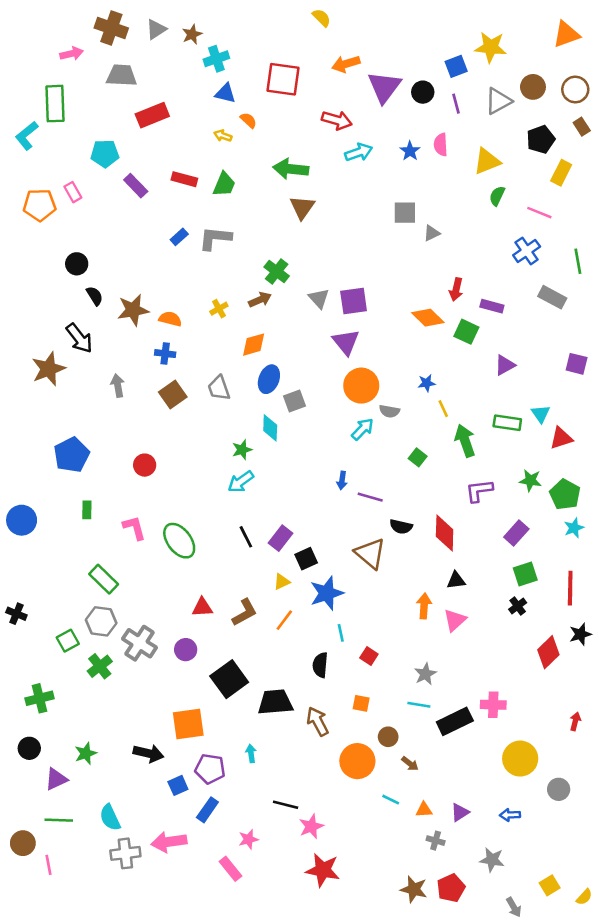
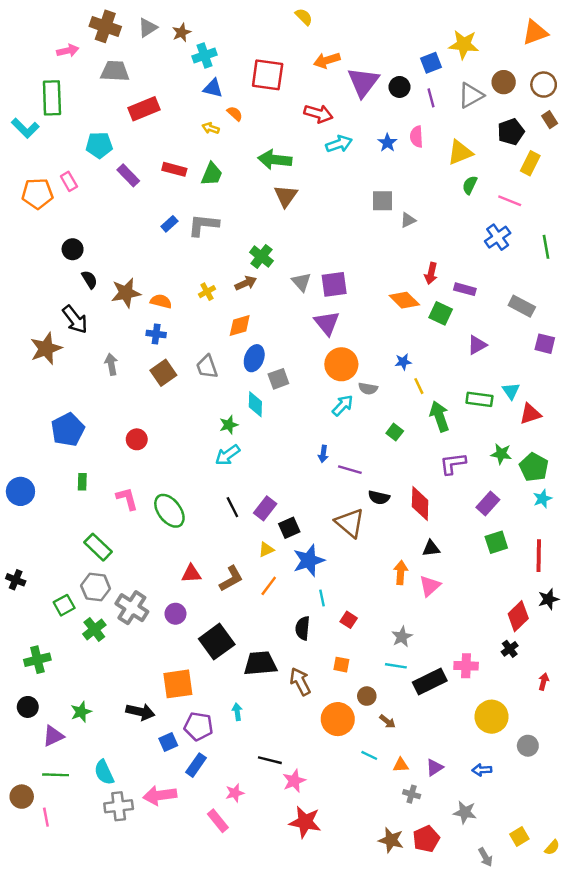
cyan L-shape: (27, 136) -> (25, 128), turned -96
gray rectangle: (552, 297) -> (522, 306), moved
black cross: (518, 606) -> (510, 649), moved

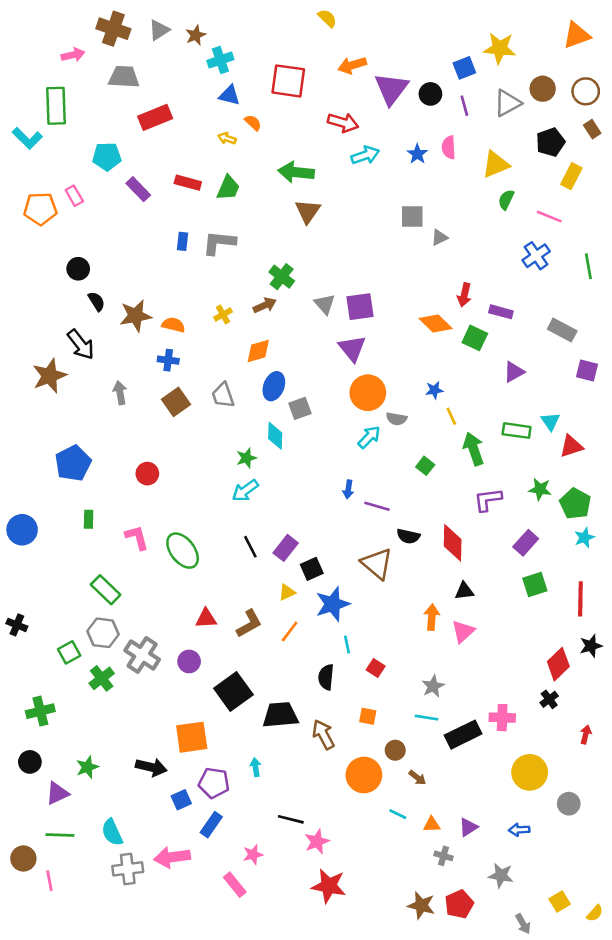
blue rectangle: (169, 224) -> (183, 241), turned -42

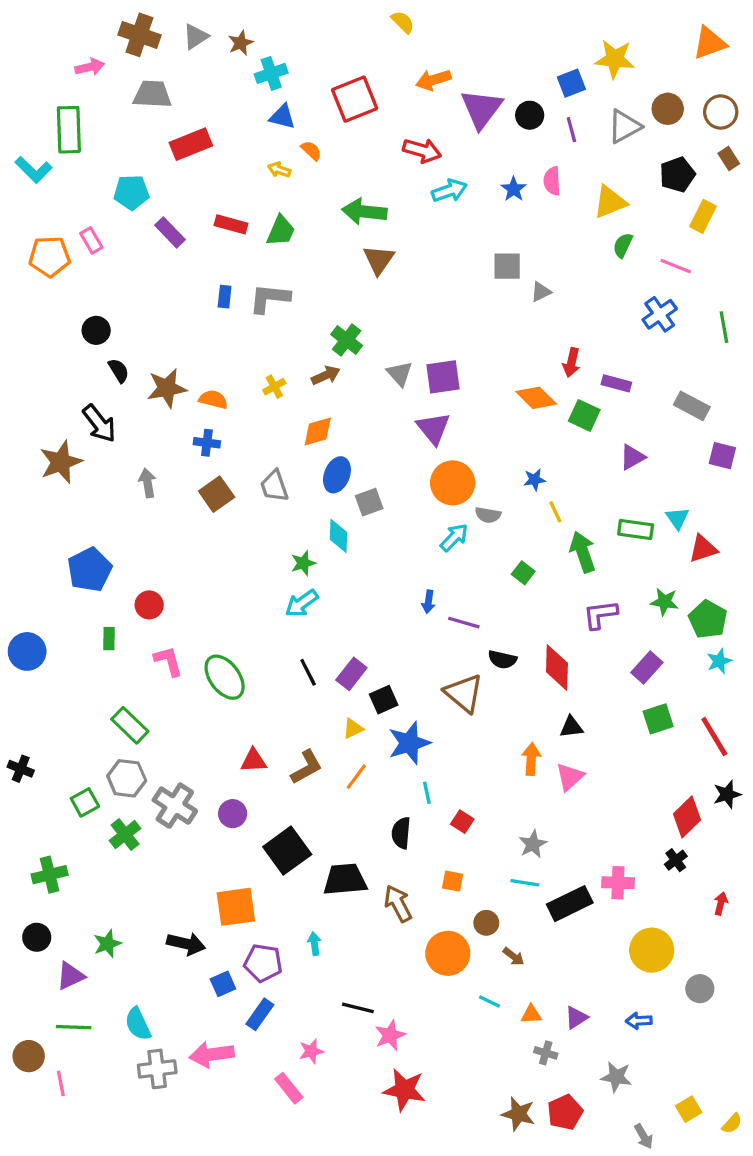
red square: (288, 81) -> (355, 99), turned -30
red circle: (147, 474) -> (149, 605), moved
red line: (580, 599) -> (714, 737), turned -32

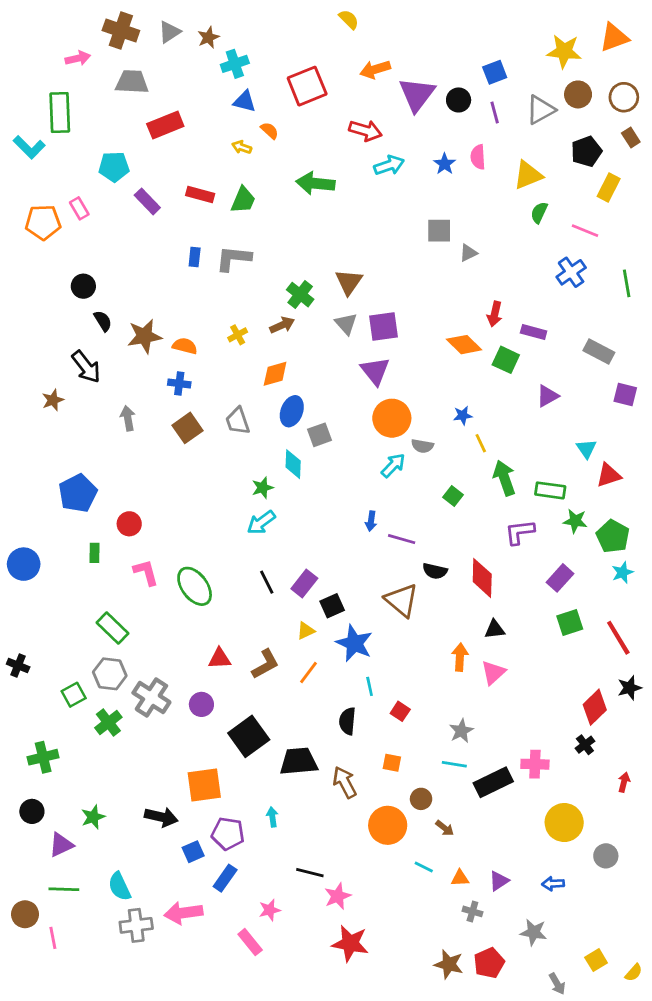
yellow star: (615, 59) -> (564, 51), moved
brown triangle: (379, 260) -> (349, 282), moved
brown star: (61, 462) -> (53, 400), size x0.6
green rectangle: (636, 529) -> (550, 490), moved
blue star: (409, 743) -> (354, 643), turned -30

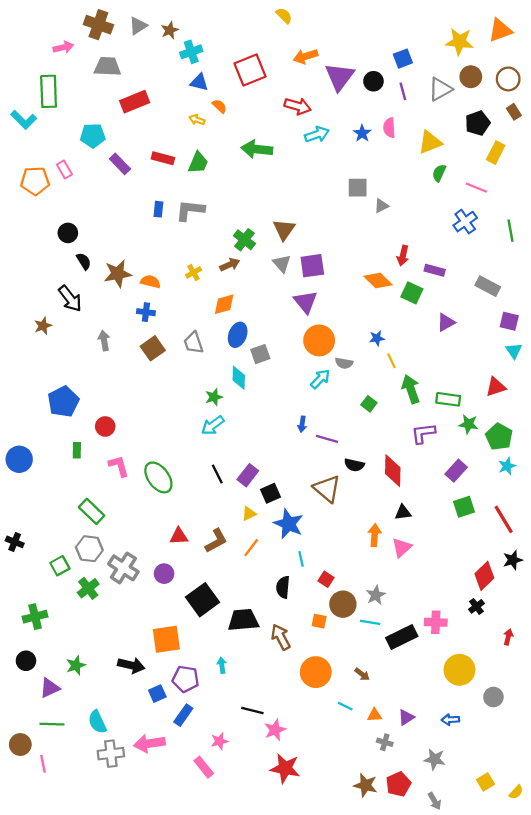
cyan triangle: (586, 449) -> (514, 351), moved
brown circle: (421, 799) -> (343, 604), moved, size x1.5
gray arrow: (557, 984) -> (435, 801), moved

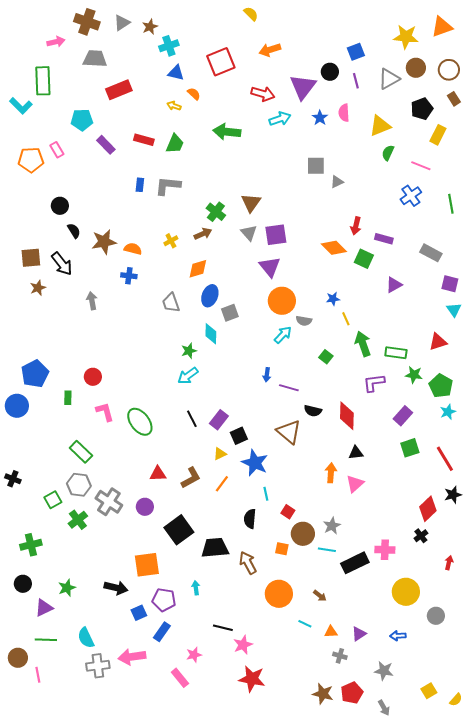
purple triangle: (340, 77) -> (303, 87), moved
brown square: (153, 348) -> (31, 258), moved, turned 30
blue pentagon: (63, 402) -> (35, 374), moved

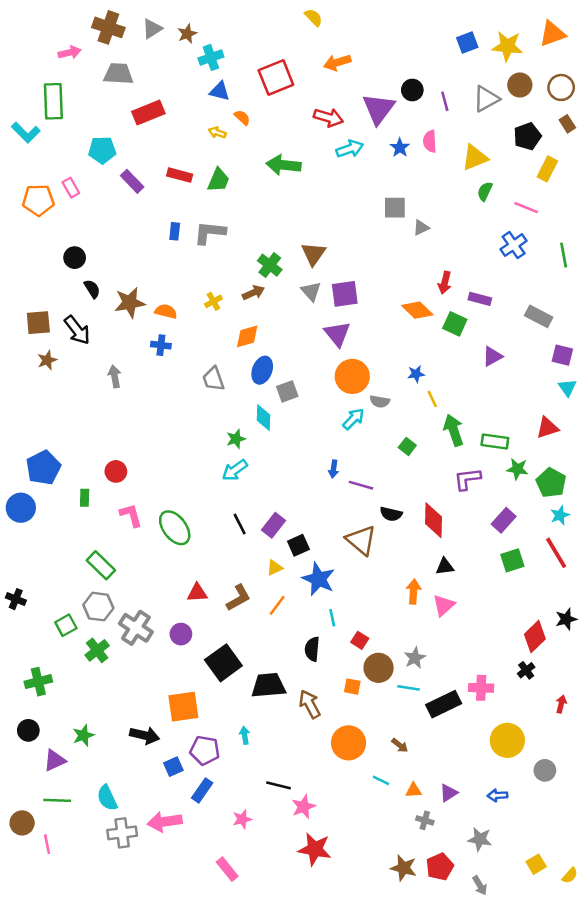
blue square: (356, 52) -> (467, 42), moved
red line: (445, 459) -> (556, 553), moved
pink rectangle: (180, 678) -> (227, 869), moved

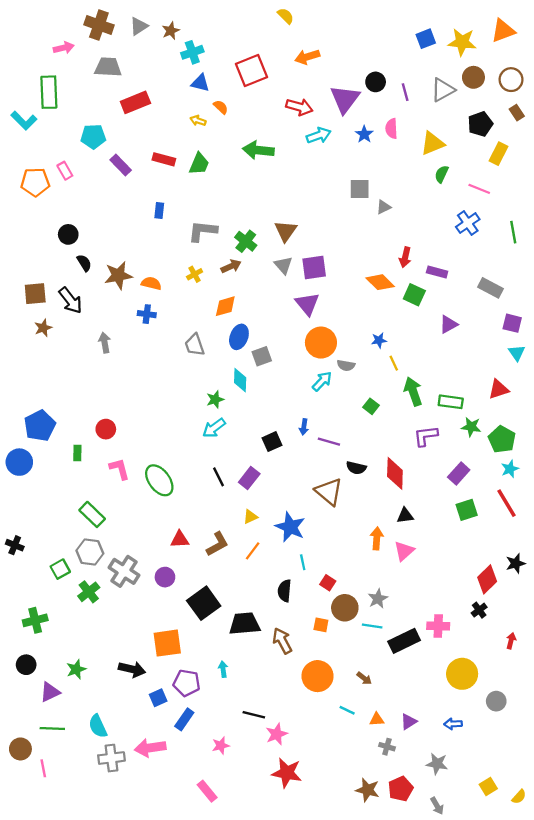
gray L-shape: (210, 233) -> (203, 231), moved
black square: (298, 545) -> (272, 442), moved

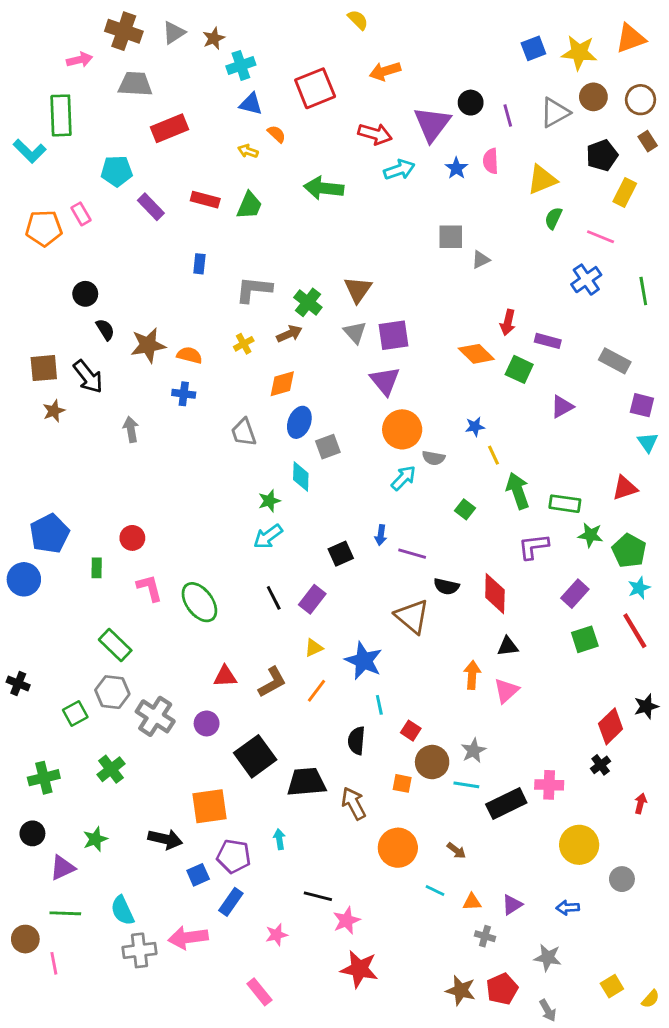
green cross: (89, 592) -> (111, 769), moved

